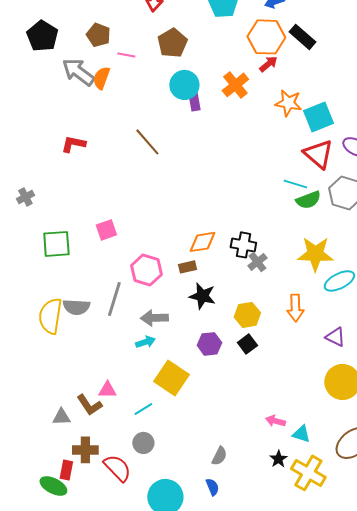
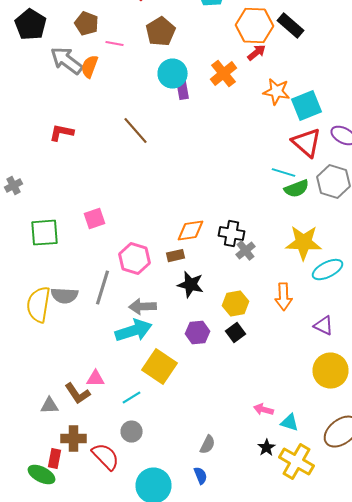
cyan arrow: (145, 342) -> (134, 331), size x1.8

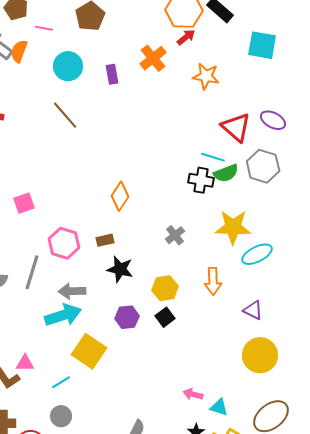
cyan circle: (172, 74) -> (68, 66), moved
cyan square: (306, 106) -> (262, 45), moved, turned 32
orange diamond: (190, 231) -> (120, 196), moved, turned -48
black cross: (232, 234) -> (201, 180), moved

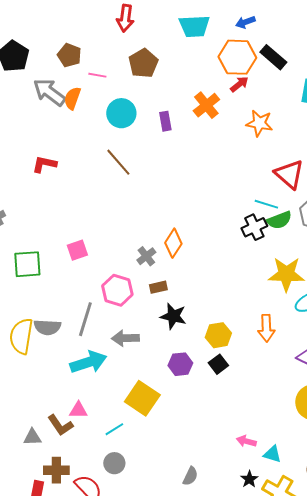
black cross: (201, 180) -> (254, 227), turned -35
gray cross: (175, 235) -> (146, 256), moved
cyan arrow: (63, 315) -> (88, 362), moved

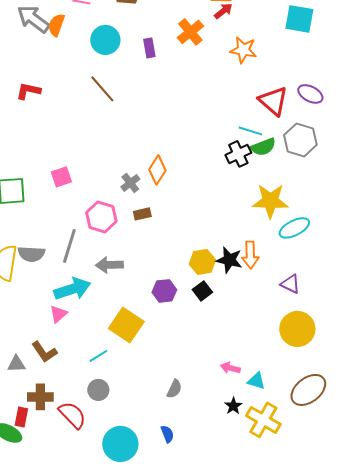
black star: (173, 316) -> (229, 260), moved
pink triangle: (78, 410) -> (58, 314), moved, turned -42
gray semicircle: (190, 476) -> (174, 389), moved

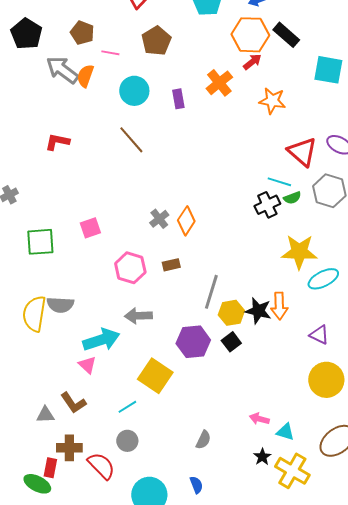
green semicircle: (263, 147) -> (292, 198), size x0.7
gray cross: (130, 183) -> (159, 219), moved
gray line: (69, 246) -> (211, 292), moved
purple hexagon: (164, 291) -> (193, 342), size x1.4
pink triangle: (58, 314) -> (87, 365), turned -36

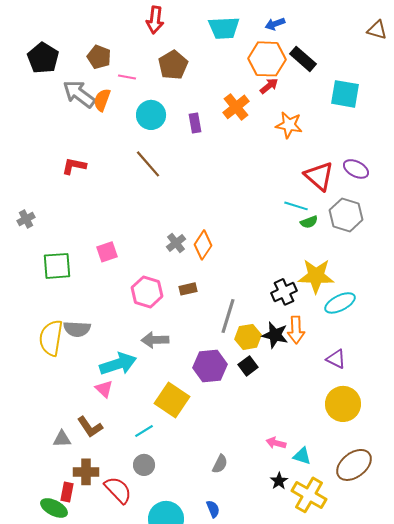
black cross: (267, 205) -> (284, 292), moved

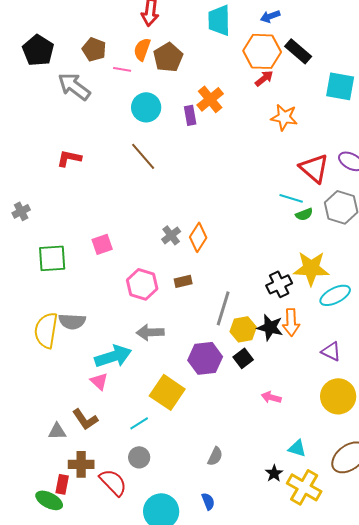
cyan trapezoid: (224, 28) -> (219, 20), turned 92
orange semicircle: (102, 100) -> (142, 49), moved
orange cross: (236, 107) -> (210, 99), moved
pink arrow: (276, 443) -> (271, 397), moved

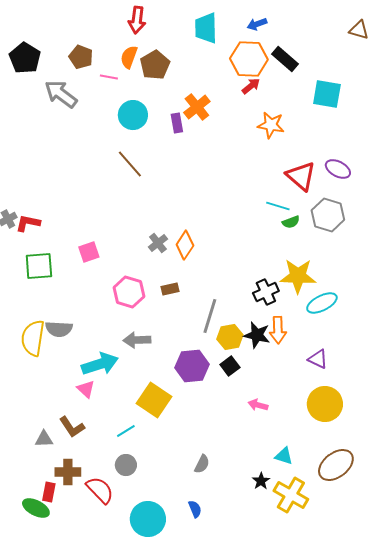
red L-shape: (69, 158) -> (28, 223), moved

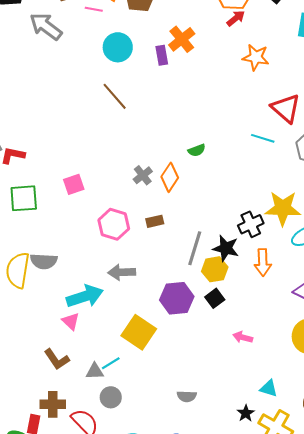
green semicircle: (291, 222) -> (197, 150), moved
black star: (257, 335) -> (226, 248), moved
gray triangle: (44, 439) -> (95, 371), moved
gray semicircle: (202, 464) -> (187, 396), turned 66

